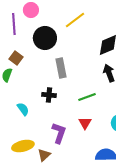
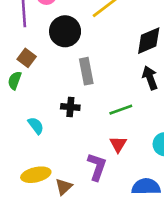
purple L-shape: (59, 133) -> (97, 167), moved

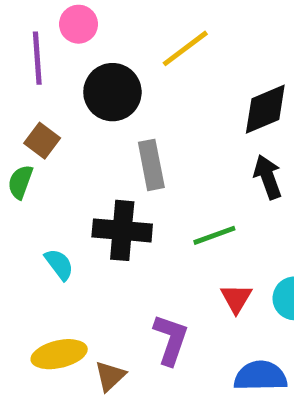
black cross: (70, 107) -> (122, 230), size x1.6
red triangle: (118, 144) -> (236, 298), moved

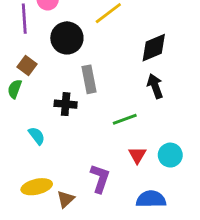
black cross: (122, 230) -> (66, 104), moved, size x0.7

